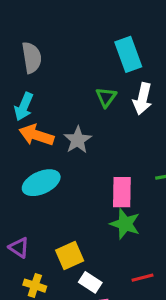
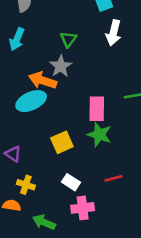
green triangle: (106, 97) -> (68, 39), moved
orange arrow: (36, 135) -> (43, 80), moved
yellow square: (70, 255) -> (62, 142), moved

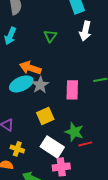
gray star: (61, 66) -> (40, 85), moved
green star: (99, 135) -> (74, 132), moved
white rectangle: (71, 182) -> (52, 147), size x1.6

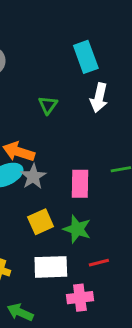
green star: (74, 132) -> (77, 229), moved
white rectangle: (52, 147) -> (51, 267), turned -35
pink cross: (61, 167) -> (80, 298), moved

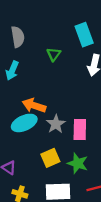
green triangle: (48, 105) -> (54, 54), moved
gray star: (33, 177) -> (56, 124), moved

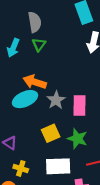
gray semicircle: (18, 37) -> (35, 22), moved
green triangle: (54, 54) -> (39, 45), moved

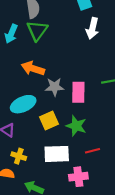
green triangle: (39, 45) -> (37, 31), size x1.5
cyan ellipse: (25, 99) -> (23, 104), moved
gray star: (56, 100) -> (55, 87), turned 30

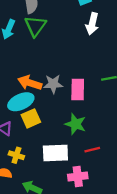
orange arrow: (33, 68) -> (30, 83), moved
yellow square: (49, 120) -> (31, 118), moved

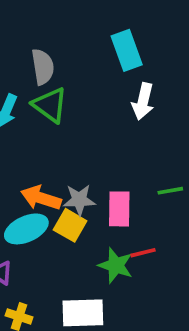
green triangle: (35, 26) -> (50, 105), turned -30
yellow square: (31, 118) -> (70, 225), moved, turned -36
red line: (92, 150) -> (143, 253), moved

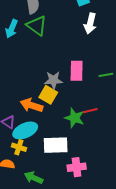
orange arrow: (41, 198) -> (31, 105), moved
pink rectangle: (119, 209) -> (77, 71), moved
cyan ellipse: (26, 229) -> (25, 130), moved

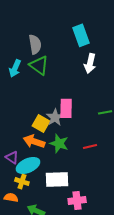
pink rectangle: (77, 71) -> (66, 108), moved
gray star: (54, 80) -> (55, 117), turned -30
yellow square: (48, 95) -> (41, 123), moved
green star: (74, 118) -> (59, 143), moved

